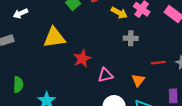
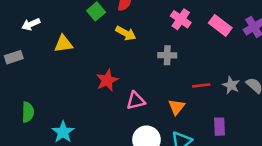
yellow arrow: (119, 13) -> (126, 33), moved
yellow triangle: (54, 37) -> (63, 44), moved, size x0.7

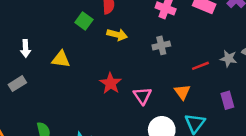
white arrow: (31, 24) -> (26, 48), turned -54
yellow triangle: (63, 44) -> (61, 59), turned 30
pink triangle: (136, 101) -> (142, 96), turned -36

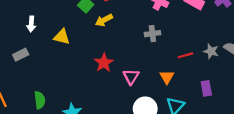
yellow arrow: (117, 35) -> (104, 20), moved, turned 132

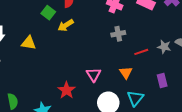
gray cross: (152, 34) -> (118, 34), moved
red star: (104, 63) -> (66, 90), moved

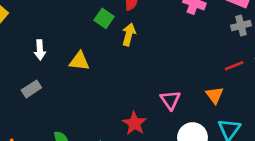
yellow arrow: (66, 25) -> (129, 34), turned 140
gray cross: (118, 34) -> (241, 25), moved

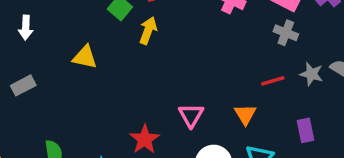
gray cross: (241, 25) -> (286, 33), turned 30
white arrow: (40, 50) -> (26, 28), moved

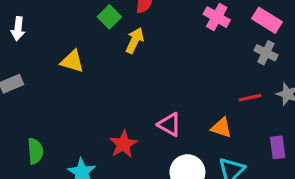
orange triangle: (245, 114) -> (221, 128), turned -45
pink triangle: (191, 115) -> (169, 124), turned -35

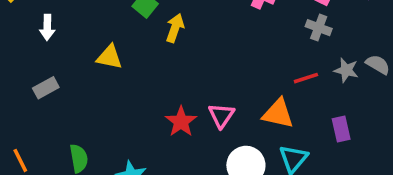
pink triangle: (169, 124) -> (221, 115), turned 40
orange triangle: (221, 128) -> (278, 114), size x1.4
red star: (123, 144) -> (181, 122), moved

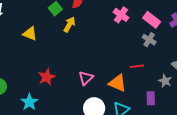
gray star: (346, 70) -> (165, 81), moved
red star: (181, 122) -> (47, 77), moved

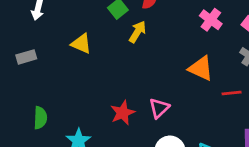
red star: (47, 77) -> (123, 113), moved
orange triangle: (117, 83) -> (201, 68), moved

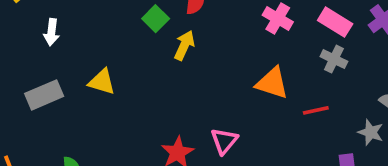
yellow triangle: (81, 44) -> (102, 82), moved
gray rectangle: (26, 57) -> (44, 95), size x1.4

